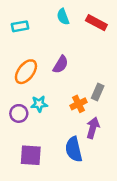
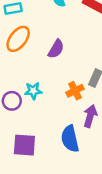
orange ellipse: (26, 72) -> (18, 39), moved

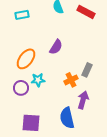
orange ellipse: (18, 39) -> (26, 59), moved

